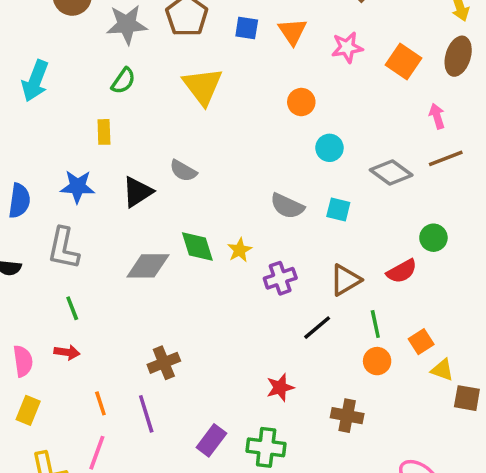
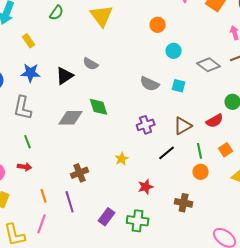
yellow rectangle: (104, 132) -> (29, 41), moved, turned -32
yellow star: (240, 250) -> (122, 159), moved
orange square: (421, 342) -> (226, 150), moved

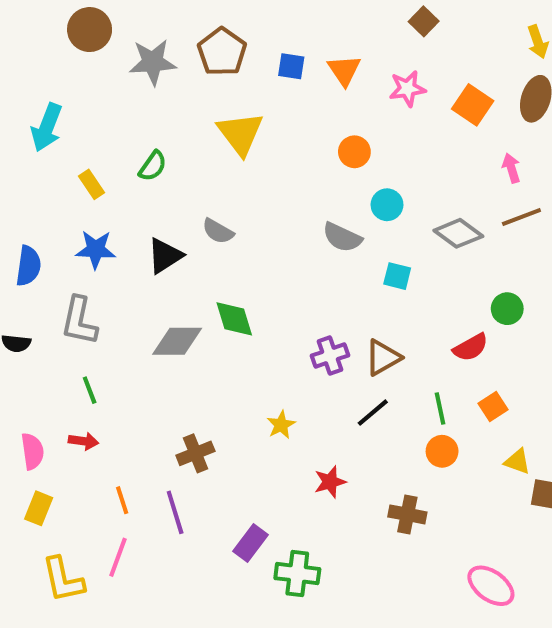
green semicircle: (57, 13) -> (153, 166), moved
gray semicircle: (150, 84) -> (342, 237), moved
brown triangle: (183, 126) -> (383, 358), moved
green cross: (138, 221) -> (297, 574), moved

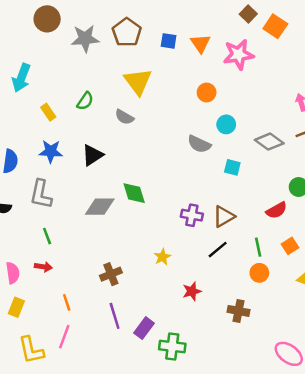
pink star: (407, 89) -> (238, 54), size x1.4
orange square: (473, 105) -> (275, 26), moved
gray semicircle: (218, 231) -> (124, 117), moved
purple cross: (330, 356) -> (192, 215), turned 30
purple line: (175, 512) -> (115, 316), moved

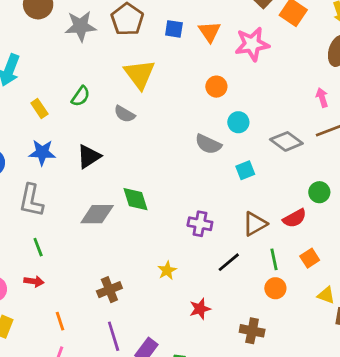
cyan square: (232, 167) -> (245, 170), turned -35
brown triangle: (224, 216) -> (255, 224), moved

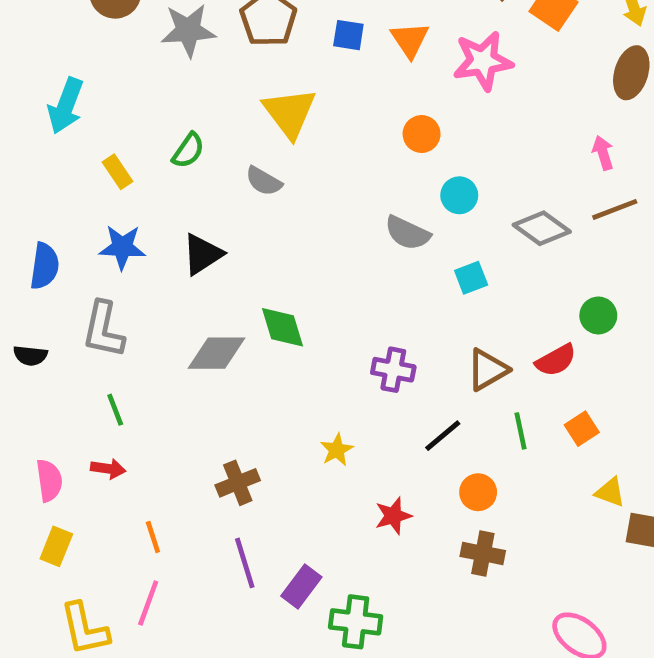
orange circle: (275, 288) -> (478, 492), moved

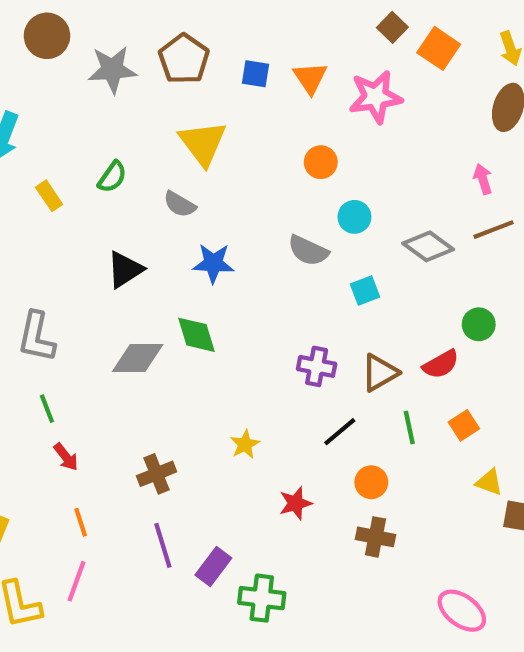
blue star: (122, 247) -> (213, 263), moved
purple cross: (393, 370) -> (317, 366), moved
red arrow: (108, 469) -> (66, 457), moved, turned 44

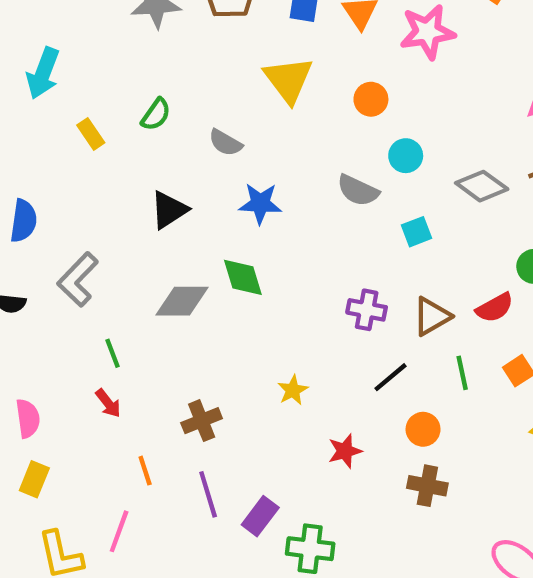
yellow triangle: (203, 143) -> (288, 80), moved
gray L-shape: (36, 337) -> (78, 279), turned 32
green line: (47, 409) -> (113, 353), moved
orange line: (81, 522) -> (145, 471), moved

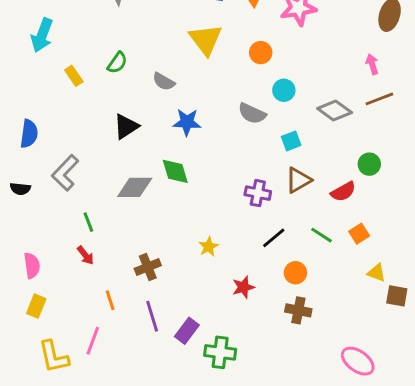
brown triangle: (432, 316) -> (298, 180), moved
green line: (462, 373) -> (322, 235), turned -45

